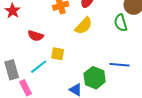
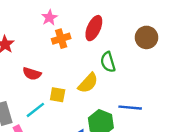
green semicircle: (121, 23) -> (108, 62), moved
yellow semicircle: (84, 26) -> (88, 83), moved

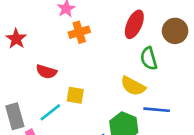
red ellipse: (94, 28) -> (134, 24), moved
green semicircle: (108, 62) -> (149, 58), moved
yellow semicircle: (88, 83) -> (133, 86), moved, turned 75

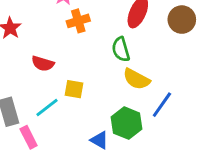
green semicircle: (149, 58) -> (121, 49), moved
blue line: (157, 110) -> (162, 105), turned -60

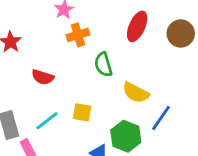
green semicircle: (121, 49) -> (103, 64), moved
yellow square: (74, 89) -> (82, 112), moved

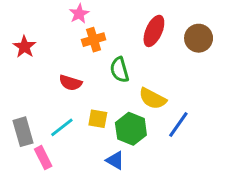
red semicircle: (43, 77) -> (71, 83), moved
green hexagon: (126, 136) -> (131, 129), moved

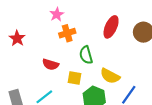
yellow square: (98, 119) -> (75, 78), moved

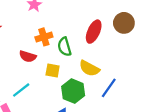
red ellipse: (111, 27) -> (94, 32), moved
orange cross: (67, 33) -> (44, 37), moved

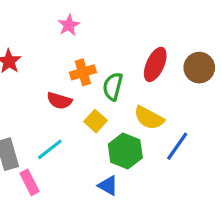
brown circle: (124, 23) -> (199, 68), moved
green semicircle: (64, 47) -> (113, 86), turned 30
yellow square: (53, 70) -> (95, 121), turned 32

